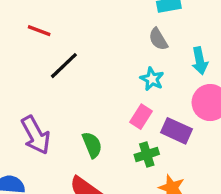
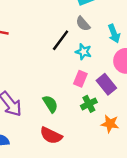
black line: (64, 66) -> (61, 40), moved
purple rectangle: (177, 131) -> (106, 84), turned 36

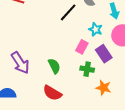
cyan star: (83, 52) -> (95, 29), moved
green cross: (89, 104) -> (87, 69), turned 32

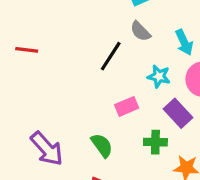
pink rectangle: (82, 47) -> (127, 106), moved, turned 48

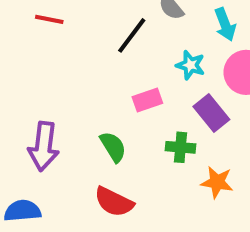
red line: (27, 50) -> (49, 19), moved
purple arrow: (47, 149) -> (44, 146), turned 45

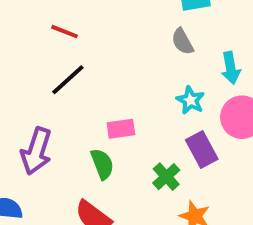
black line: (132, 35) -> (68, 80), moved
pink rectangle: (147, 100) -> (121, 129), moved
green cross: (180, 147) -> (166, 177), turned 32

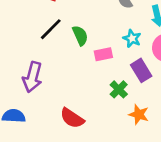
pink rectangle: (121, 129) -> (103, 54), moved
green semicircle: (102, 164) -> (80, 35), moved

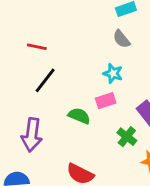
green semicircle: (80, 35) -> (79, 116), moved, turned -36
cyan star: (132, 38) -> (113, 73), moved

